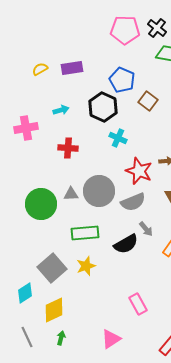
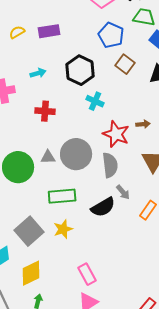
blue pentagon: (122, 80) -> (111, 35), moved
gray semicircle: (133, 202) -> (110, 165), turned -75
pink rectangle: (138, 304) -> (87, 274), moved

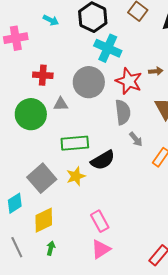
cyan arrow: (38, 73) -> (51, 20), turned 42
cyan cross: (95, 101) -> (108, 48), size x1.5
red cross: (45, 111) -> (43, 75), moved
gray circle: (76, 154) -> (89, 82), moved
black semicircle: (103, 207) -> (103, 160), moved

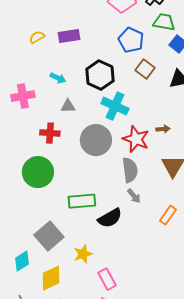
gray triangle: (61, 104) -> (68, 106), moved
gray arrow: (136, 139) -> (134, 196), moved
yellow star: (76, 176) -> (83, 254), moved

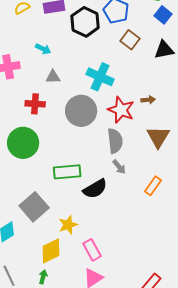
black hexagon: (100, 75) -> (85, 22), moved
yellow diamond: (51, 278) -> (51, 251), moved

